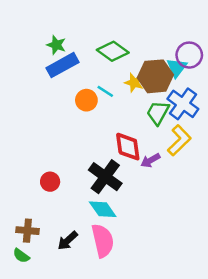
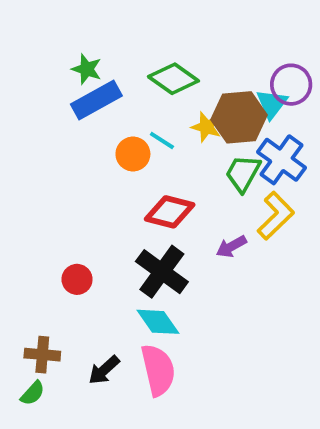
red diamond: (128, 147) -> (170, 212), moved, turned -68
green semicircle: (21, 256) -> (33, 393), turned -84

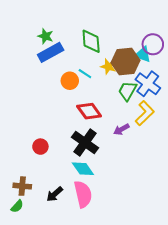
green diamond: (173, 79) -> (91, 41), turned 50
cyan triangle: (272, 104) -> (143, 54), turned -48
red diamond: (170, 212) -> (89, 111), turned 40

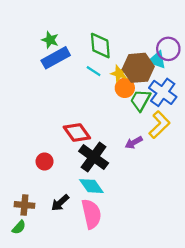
cyan line: (85, 74) -> (94, 71), moved
orange circle: (70, 81) -> (125, 88), moved
red diamond: (89, 111) -> (77, 133), moved
black arrow: (55, 194) -> (60, 203), moved

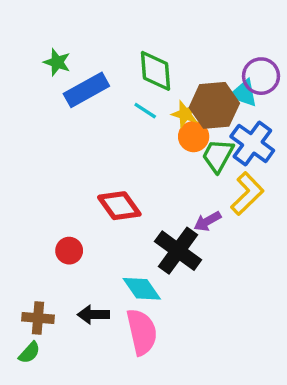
green star: (50, 40) -> (57, 62), moved
black cross: (94, 157) -> (178, 251), moved
black arrow: (60, 203) -> (93, 315), turned 42

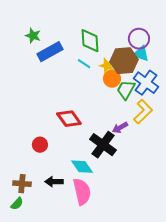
purple circle: (261, 76) -> (139, 39), moved

